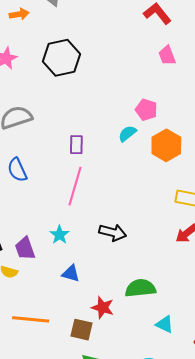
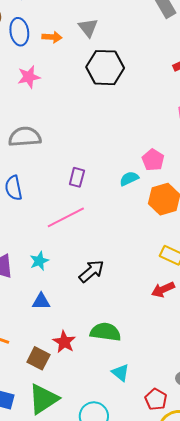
black hexagon: (61, 58) -> (105, 68), moved
pink line: (75, 186) -> (66, 217), turned 33
black arrow: (113, 232) -> (91, 271), turned -68
blue triangle: (71, 274) -> (41, 301), turned -30

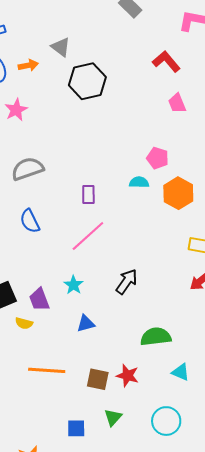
cyan semicircle: (129, 179) -> (139, 182), turned 42
red star: (64, 342) -> (128, 376), moved
green triangle: (43, 399) -> (113, 417), size x0.6

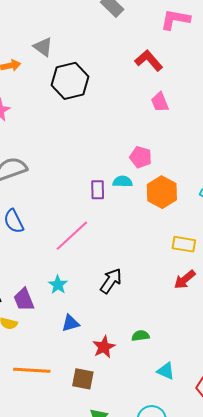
purple rectangle: (88, 194) -> (98, 190), moved
green semicircle: (156, 337) -> (141, 336), size x0.6
red star: (128, 376) -> (104, 347), moved, turned 30

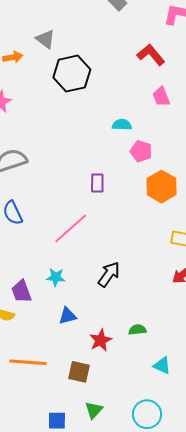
cyan semicircle: (123, 182) -> (122, 125), moved
cyan star: (58, 285) -> (56, 277), turned -30

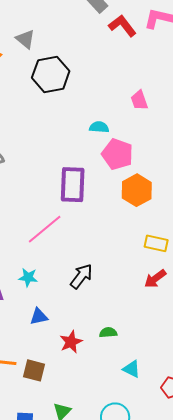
red L-shape: (151, 55) -> (122, 26), moved
pink pentagon: (141, 151) -> (117, 154), size x1.4
purple rectangle: (97, 183) -> (73, 185), size x1.8
brown square: (79, 372) -> (34, 370), moved

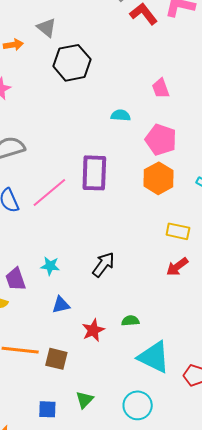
pink pentagon: (117, 154) -> (161, 140), moved
pink line: (45, 229) -> (49, 192), moved
cyan triangle: (132, 369) -> (154, 357), size x1.8

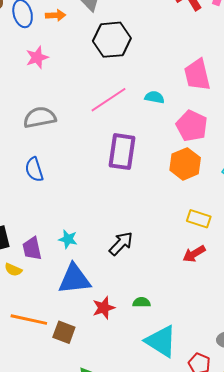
pink trapezoid: (161, 88) -> (197, 75), size x1.6
pink line: (49, 192) -> (108, 100), moved
blue triangle: (61, 305) -> (74, 279), size x1.8

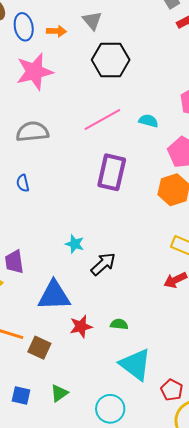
pink star: (37, 57) -> (35, 72), size x1.6
blue semicircle: (34, 169) -> (23, 183), size x0.7
cyan star: (68, 239) -> (75, 244), moved

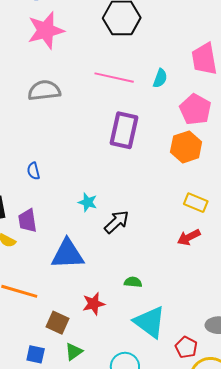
pink line: (102, 120) -> (114, 78), turned 42
cyan semicircle: (148, 121) -> (160, 78), turned 96
blue semicircle: (23, 183) -> (33, 171), moved
red star: (81, 327) -> (94, 304), moved
brown square: (39, 348) -> (57, 323), moved

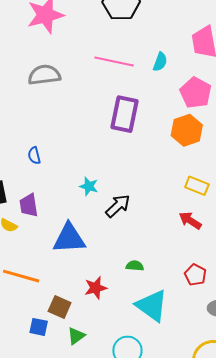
red arrow: (189, 237) -> (190, 221), turned 60
red pentagon: (186, 347) -> (195, 275), moved
blue square: (36, 354) -> (39, 327), moved

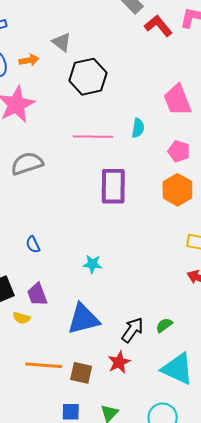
pink pentagon: (196, 93) -> (179, 151), size x0.7
black arrow: (118, 206) -> (132, 330), moved
green semicircle: (135, 266) -> (164, 325), moved, turned -30
brown square: (60, 307) -> (81, 373), moved

